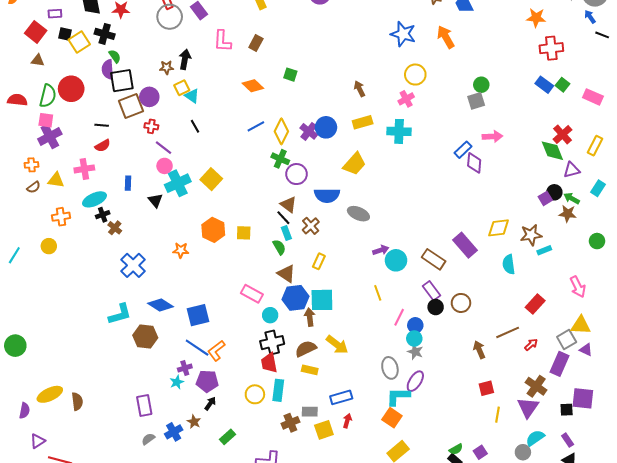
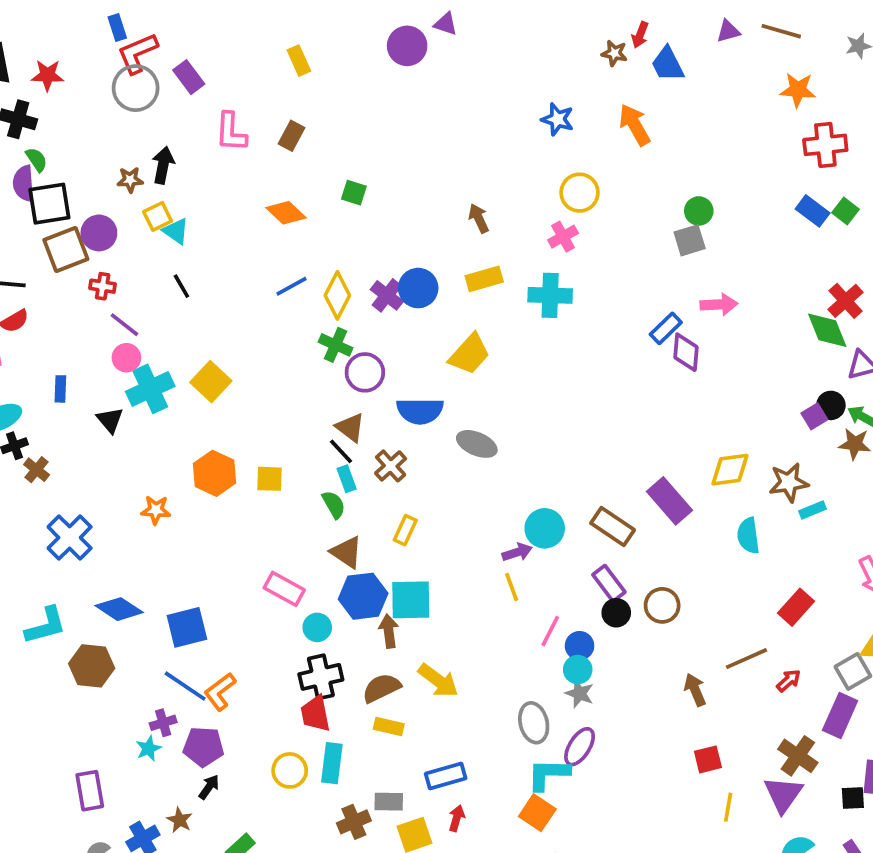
blue star: (403, 34) -> (558, 119), size x0.7
purple arrow: (381, 250) -> (517, 552), moved

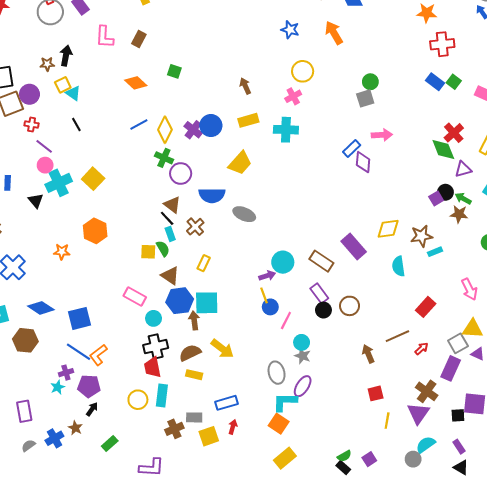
yellow square: (270, 479) -> (148, 252), moved
blue circle: (580, 646) -> (270, 307), moved

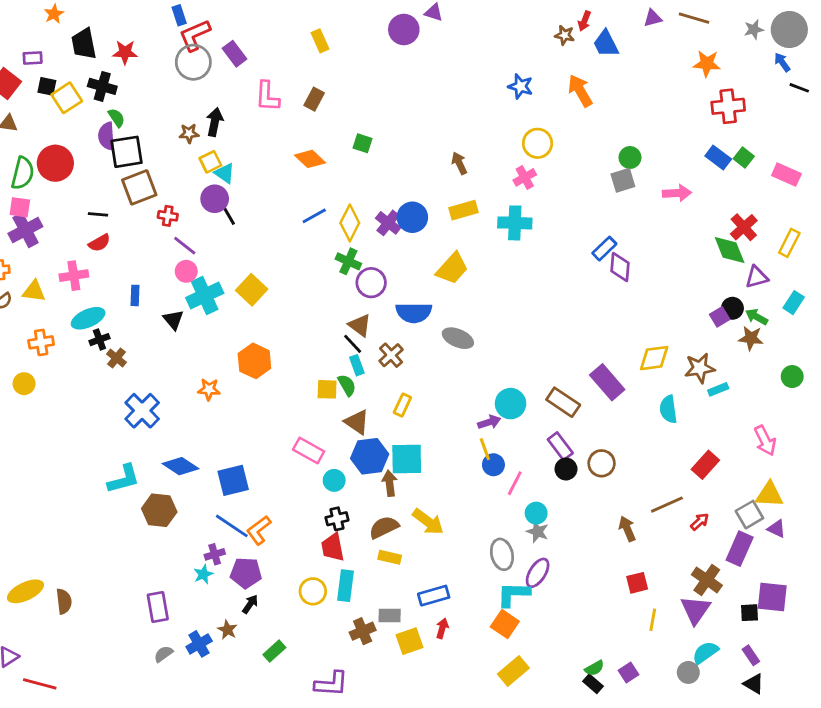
purple circle: (29, 94) -> (215, 199), moved
pink arrow: (382, 135) -> (677, 193), moved
black cross: (156, 347) -> (337, 519), size x0.7

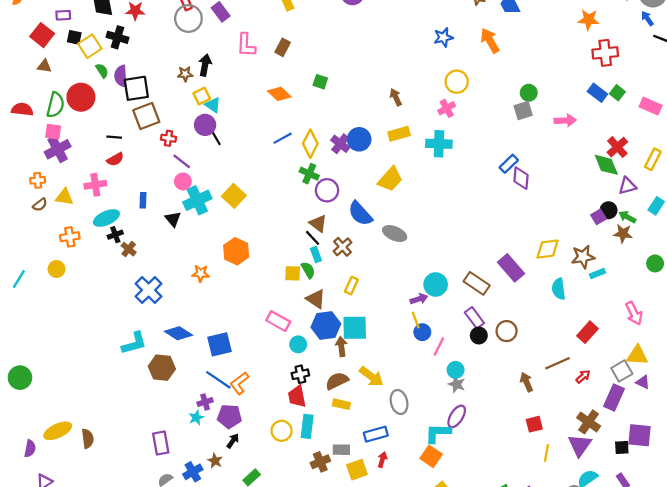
blue star: (520, 86) -> (443, 37), turned -30
green semicircle: (117, 118) -> (102, 71), moved
blue semicircle: (414, 313) -> (360, 214), turned 48
gray ellipse: (502, 554) -> (399, 402), moved

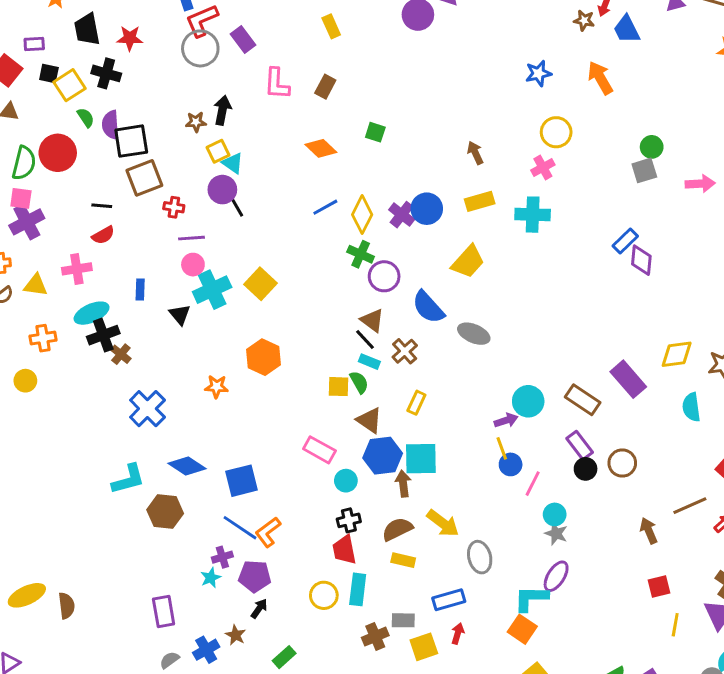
purple line: (182, 161) -> (192, 238), turned -42
black cross: (115, 235) -> (103, 335), size x1.5
cyan rectangle: (316, 255) -> (369, 362), turned -48

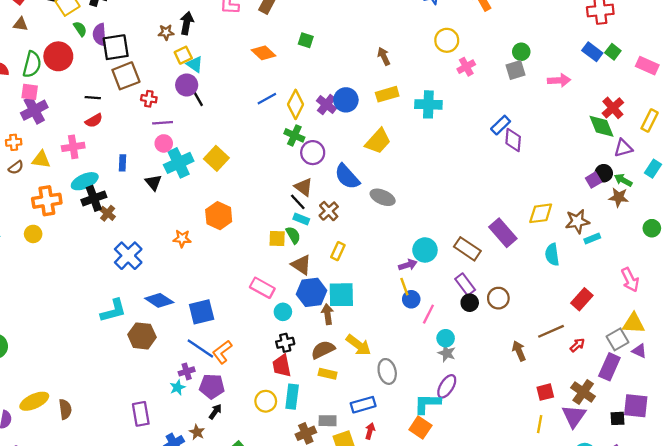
pink cross: (543, 168) -> (466, 67), moved
orange cross: (43, 338) -> (47, 201), size x1.4
red square: (659, 587) -> (545, 392), moved

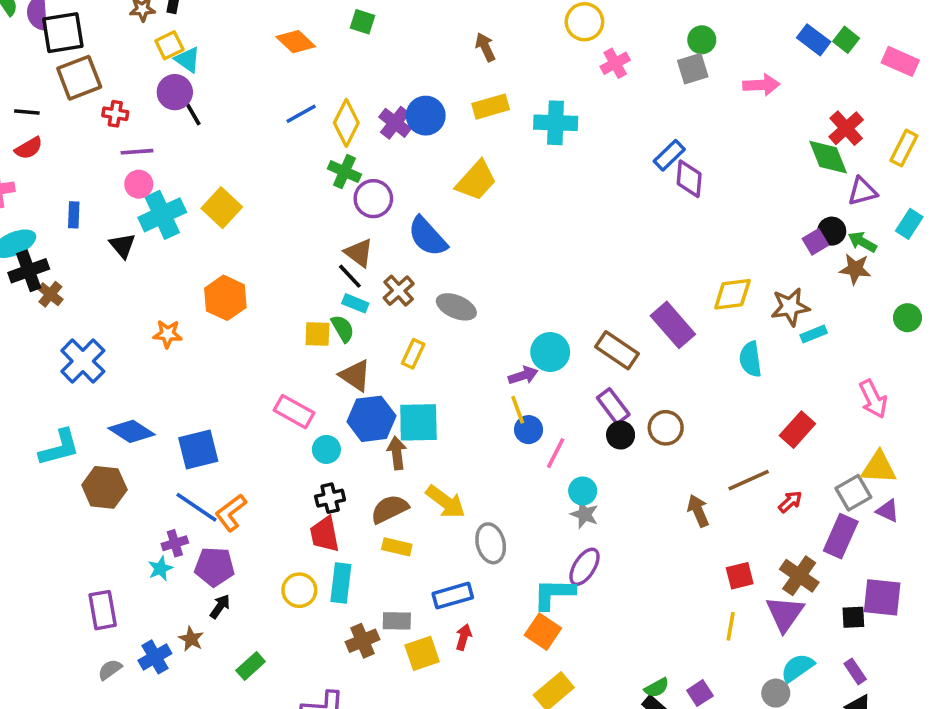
gray ellipse: (383, 197) -> (456, 307), moved

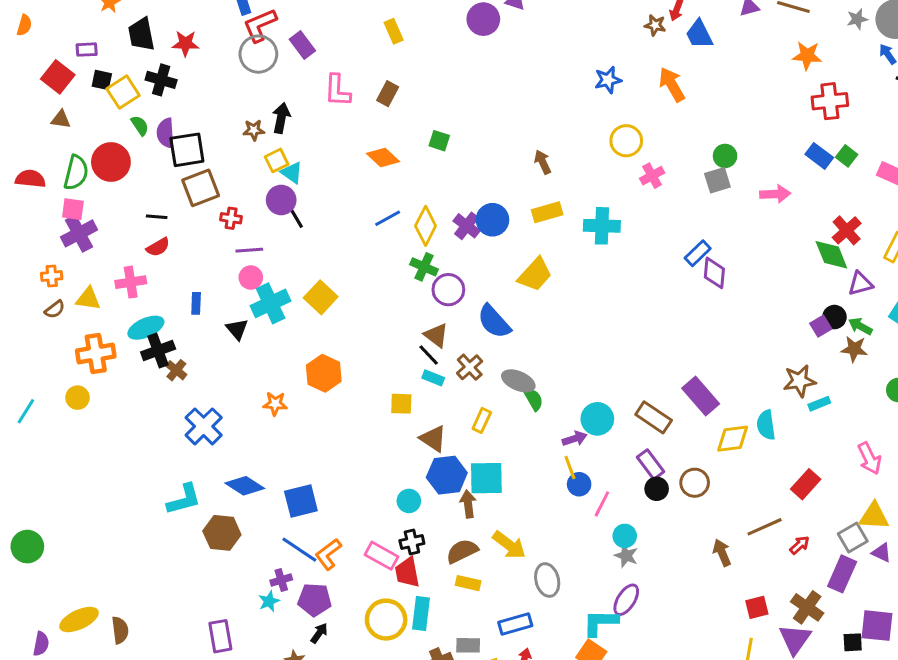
yellow diamond: (732, 294) -> (733, 439), moved
green semicircle: (343, 329) -> (533, 399), moved
pink rectangle: (294, 412) -> (381, 556), moved
yellow circle: (299, 590) -> (386, 620), size x1.4

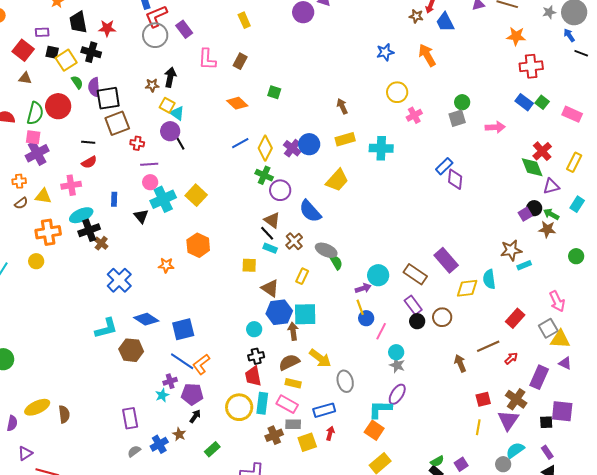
yellow square: (277, 160) -> (167, 105), turned -35
gray square: (853, 537) -> (548, 328), moved
pink rectangle: (381, 556) -> (287, 404), moved

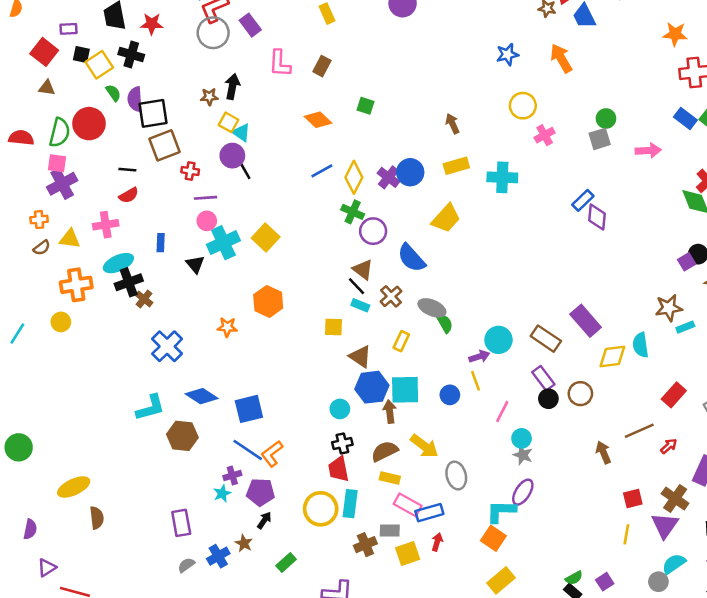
blue circle: (366, 318) -> (450, 395), moved
pink rectangle: (287, 404) -> (408, 505), moved
yellow ellipse: (37, 407) -> (74, 487), moved

